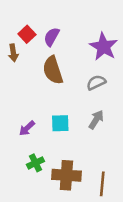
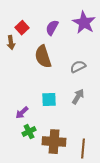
purple semicircle: (52, 37) -> (52, 28), moved
purple star: (104, 47) -> (84, 23), moved
purple arrow: (27, 128) -> (22, 113), moved

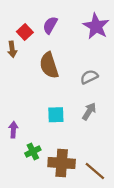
purple semicircle: (52, 28) -> (50, 25), moved
purple arrow: (22, 113) -> (13, 130), moved, turned 136
brown line: (83, 149) -> (95, 171), turned -54

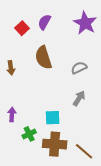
brown arrow: (12, 49) -> (11, 68), moved
cyan square: (56, 115) -> (53, 118), moved

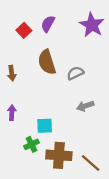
gray semicircle: (79, 68) -> (75, 73), moved
gray arrow: (79, 98) -> (85, 106), turned -140
purple arrow: (12, 115) -> (12, 113), moved
cyan square: (53, 118) -> (45, 126), moved

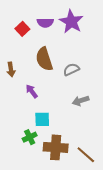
purple semicircle: (48, 24) -> (45, 23), turned -119
purple star: (92, 25) -> (71, 22), moved
purple arrow: (12, 113) -> (32, 91), moved, turned -40

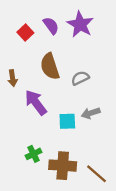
purple semicircle: (45, 23) -> (51, 26), turned -126
purple arrow: (32, 91) -> (36, 103), size x1.6
cyan square: (42, 119) -> (67, 121), moved

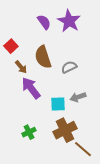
red square: (25, 33) -> (11, 46), moved
brown arrow: (12, 78) -> (21, 67), moved, turned -32
brown cross: (63, 166) -> (65, 130), moved, turned -30

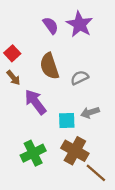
brown arrow: (21, 67) -> (13, 78), moved
brown cross: (65, 130) -> (75, 151), turned -35
green cross: (29, 132) -> (33, 153), size x1.5

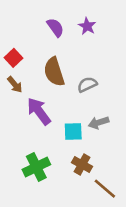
purple star: (80, 24) -> (87, 26), size x0.6
brown cross: (75, 151) -> (82, 165), size x0.7

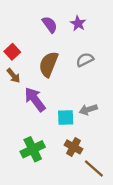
brown semicircle: (54, 72) -> (49, 64), turned 40
gray semicircle: (87, 85) -> (85, 60), moved

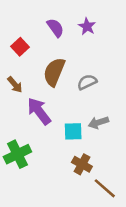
red square: (12, 52) -> (20, 47), moved
gray semicircle: (85, 60) -> (87, 82), moved
green cross: (33, 149) -> (17, 154), moved

